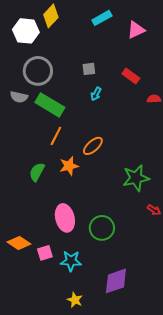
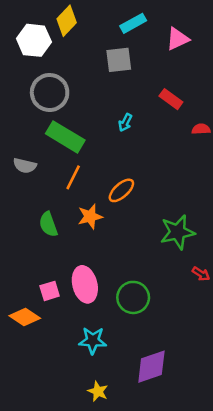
gray square: (89, 69) -> (119, 60), moved, size x1.5
gray semicircle: (19, 97) -> (25, 166), moved
green semicircle: (37, 172) -> (48, 224), turned -48
pink square: (45, 253) -> (50, 291), moved

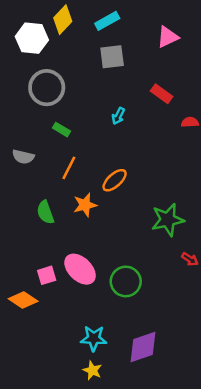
cyan rectangle: (133, 23) -> (107, 21), moved
green rectangle: (65, 137) -> (61, 130), size x0.5
pink ellipse: (85, 284) -> (80, 269), turned -32
cyan star: (93, 341) -> (94, 338), moved

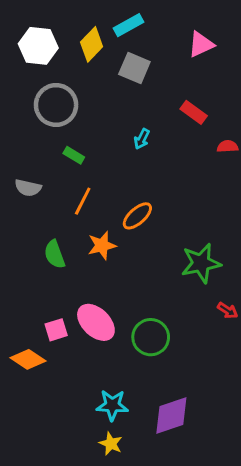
yellow diamond: (63, 20) -> (92, 44), moved
gray square: (112, 57) -> (134, 68), turned 30

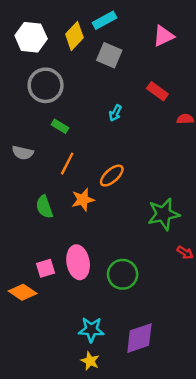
pink ellipse: (96, 322) -> (78, 262), turned 36

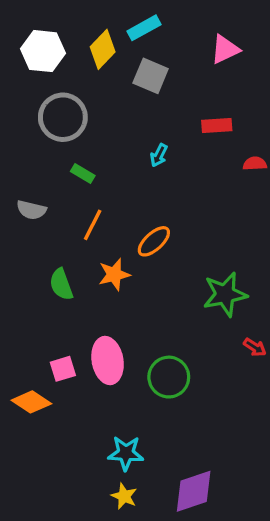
red rectangle: (157, 91) -> (217, 126), turned -40
purple diamond: (139, 338) -> (194, 491), moved

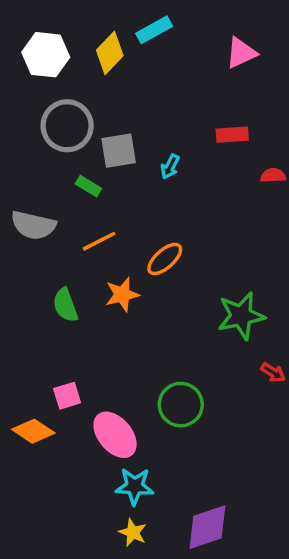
gray square: (151, 76) -> (119, 151), moved, turned -32
gray semicircle: (31, 210) -> (33, 225), size x1.4
orange line: (93, 225) -> (99, 241), turned 36
pink ellipse: (108, 361) -> (115, 435), moved, turned -30

